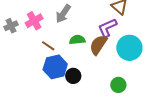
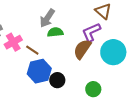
pink cross: (34, 21) -> (13, 42), moved
green semicircle: (77, 40) -> (55, 32), moved
green circle: (118, 85) -> (93, 89), moved

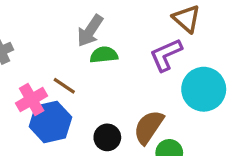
pink cross: (13, 42) -> (32, 100), moved
brown semicircle: (82, 49) -> (149, 127), moved
blue hexagon: (39, 71) -> (50, 122), moved

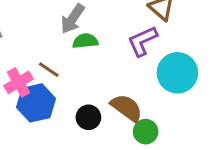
brown semicircle: (149, 127) -> (127, 108), turned 92

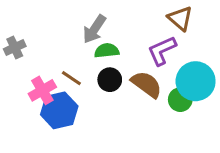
brown semicircle: (127, 108) -> (147, 84), moved
black circle: (88, 117) -> (110, 80), moved
green circle: (146, 132) -> (180, 100), moved

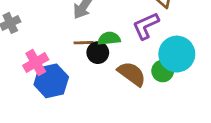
green semicircle: (107, 51) -> (109, 38), moved
brown line: (71, 78) -> (84, 43), moved, turned -36
brown semicircle: (147, 84) -> (132, 74), moved

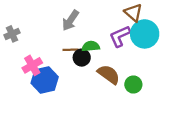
cyan circle: (177, 54) -> (145, 34), moved
green circle: (163, 71) -> (133, 85), moved

